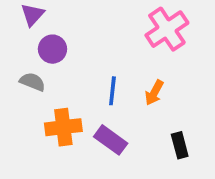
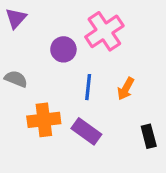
pink cross: (167, 29) -> (104, 31), moved
purple circle: (52, 49) -> (63, 49), moved

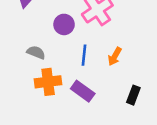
gray semicircle: (16, 79) -> (36, 52), moved
black rectangle: (149, 136) -> (133, 95), turned 36

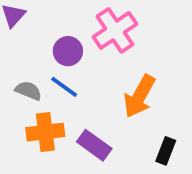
blue line: (84, 55) -> (64, 87), moved, turned -60
orange arrow: (115, 56) -> (139, 96), size x1.6

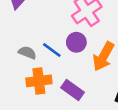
purple circle: (68, 51) -> (76, 42), moved

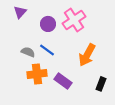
purple circle: (76, 42) -> (48, 24), moved

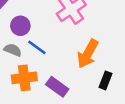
purple circle: (48, 24) -> (20, 26), moved
black rectangle: (101, 84) -> (105, 80), moved

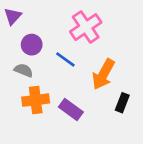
blue line: (37, 47) -> (65, 59), moved

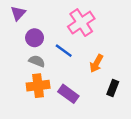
gray semicircle: (24, 70) -> (37, 61), moved
orange arrow: (103, 74) -> (96, 63), size x0.7

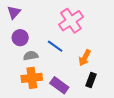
purple circle: (35, 38) -> (20, 38), moved
gray semicircle: (37, 61) -> (31, 56), turned -32
black rectangle: (113, 88) -> (91, 80), moved

